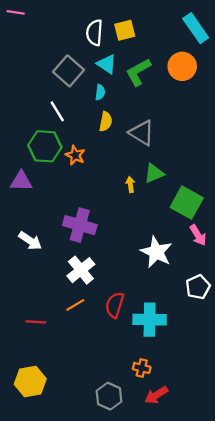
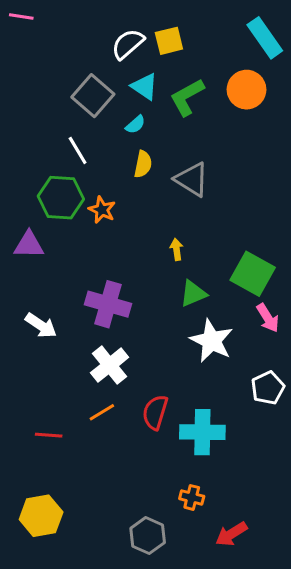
white semicircle: (94, 33) -> (128, 44), turned 45
cyan semicircle: (100, 92) -> (135, 125), turned 42
green triangle: (154, 173) -> (193, 294), moved
red arrow: (156, 395) -> (231, 534), moved

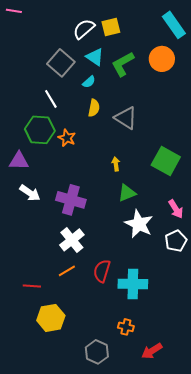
green square: (253, 274) -> (166, 161), moved
white arrow: (41, 325) -> (30, 193), moved
white pentagon: (268, 388) -> (176, 241), moved
yellow hexagon: (41, 516) -> (51, 318), moved

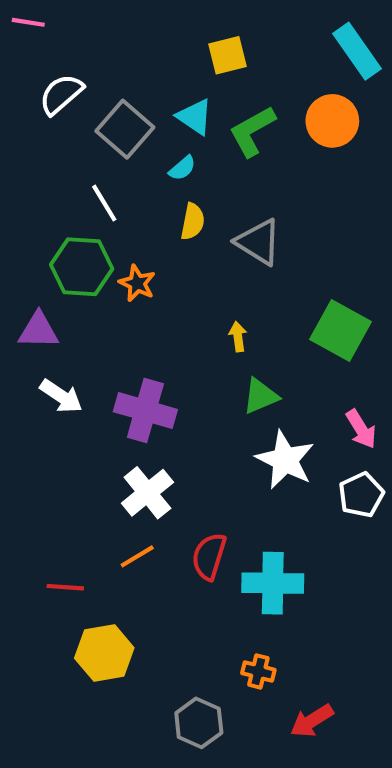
white semicircle: (84, 29) -> (61, 94), moved

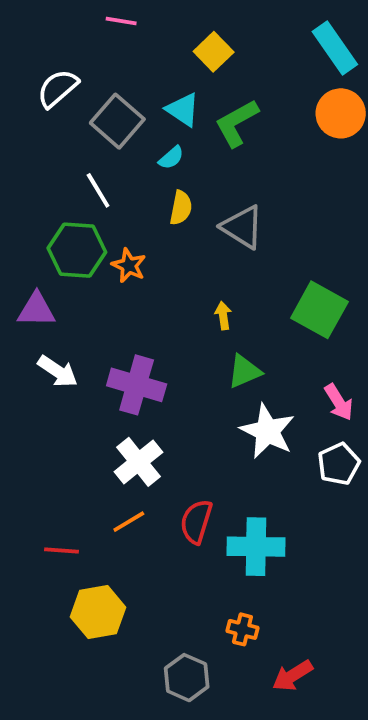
pink line: (28, 22) -> (121, 21), moved
yellow square: (228, 55) -> (214, 52), turned -30
orange circle: (332, 121) -> (341, 113), moved

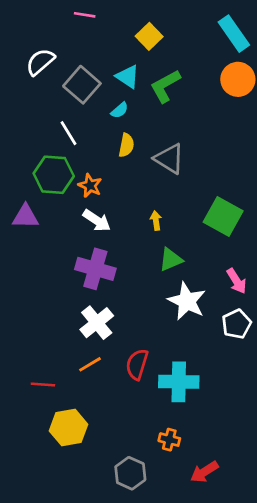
white arrow: (58, 371) -> (97, 220), moved

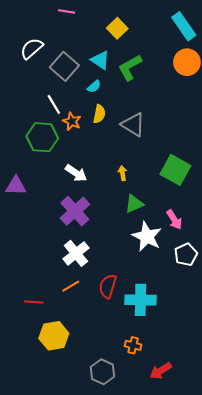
orange star: (90, 186) -> (72, 121), moved
purple triangle: (25, 216) -> (16, 186), moved
purple cross: (95, 269) -> (75, 211), turned 32
pink arrow: (237, 281) -> (174, 220), moved

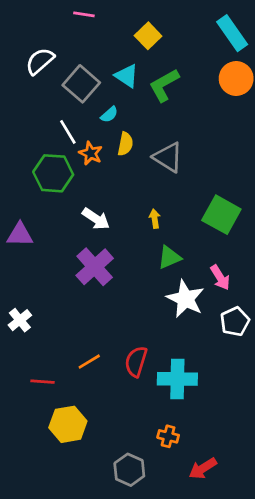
cyan semicircle: (94, 86) -> (109, 115), moved
white cross: (76, 253) -> (20, 320), moved, size x0.7

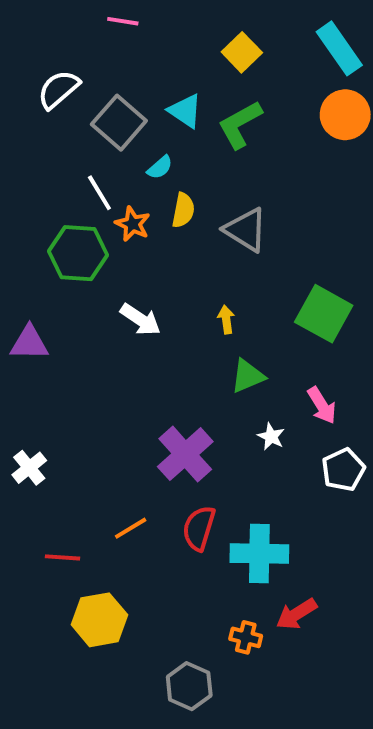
yellow square: (148, 36) -> (242, 52), moved
purple cross: (95, 267) -> (185, 454), moved
white star: (185, 299) -> (271, 437), size x0.5
red arrow: (203, 468) -> (296, 614), moved

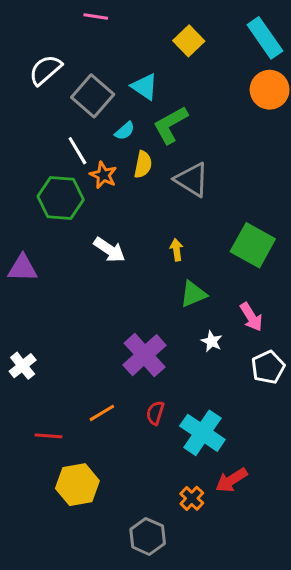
green L-shape: (240, 125) -> (170, 125), moved
red semicircle: (199, 528) -> (155, 413), size x0.7
cyan cross: (259, 554) -> (202, 433), turned 33
orange cross: (246, 637) -> (192, 498), turned 30

